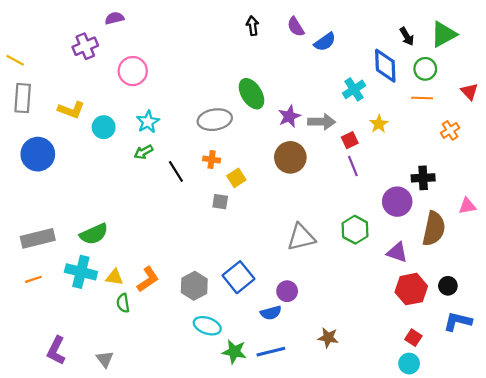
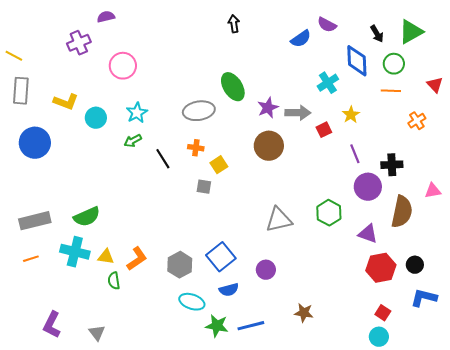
purple semicircle: (296, 27) -> (327, 25), moved, turned -30
purple line: (353, 166) -> (355, 154), moved
blue semicircle: (271, 313) -> (229, 290), moved

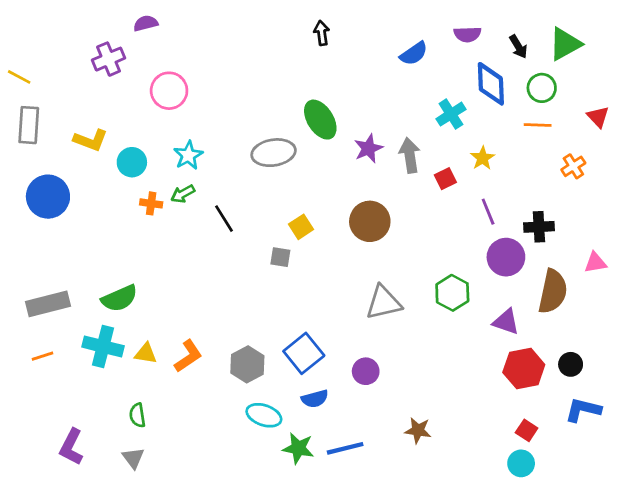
purple semicircle: (327, 25) -> (467, 34), moved, turned -30
gray arrow: (298, 113) -> (410, 155), turned -100
brown circle: (269, 146) -> (370, 221), moved
orange cross: (196, 148) -> (151, 203), moved
green semicircle: (114, 281) -> (137, 415), moved

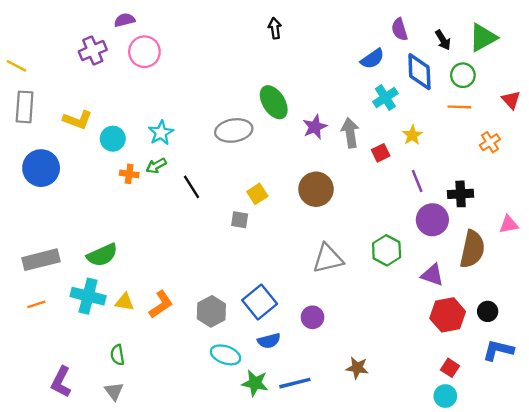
purple semicircle: (467, 34) -> (399, 29), turned 75
blue semicircle: (414, 54) -> (372, 59), moved
pink circle: (169, 91) -> (144, 52), moved

